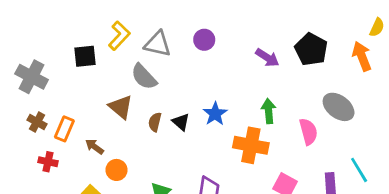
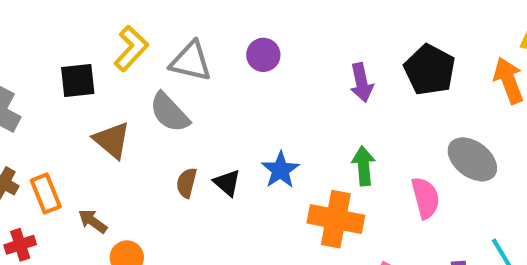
purple arrow: (267, 58) -> (361, 83), turned 45
brown triangle: (121, 107) -> (112, 140), moved
orange rectangle: (64, 129) -> (46, 194), turned -45
red cross: (48, 162) -> (20, 245), turned -30

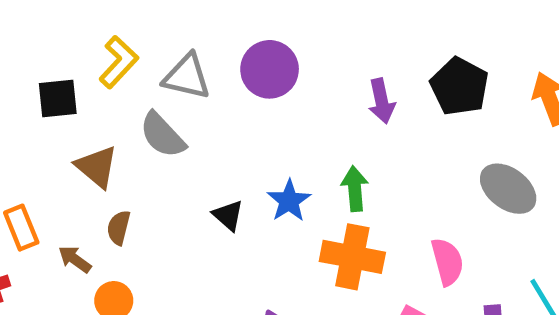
purple circle: (263, 55) -> (270, 69), size x1.5
green arrow: (364, 166) -> (355, 189), moved
brown semicircle: (187, 183) -> (119, 228), moved
pink semicircle: (425, 198) -> (447, 262), moved

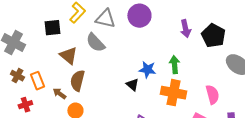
black pentagon: (459, 86) -> (213, 36), moved
blue star: (289, 201) -> (147, 70), turned -30
black triangle: (228, 215) -> (132, 85), moved
brown semicircle: (119, 228) -> (77, 81), size x1.5

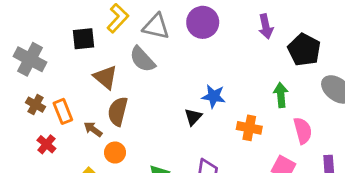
purple arrow: (185, 29) -> (266, 26), moved
green arrow: (174, 65) -> (281, 95), moved
black triangle: (132, 85) -> (193, 117), turned 32
orange cross: (173, 93) -> (249, 128), size x0.7
red cross: (25, 105) -> (46, 144), turned -32

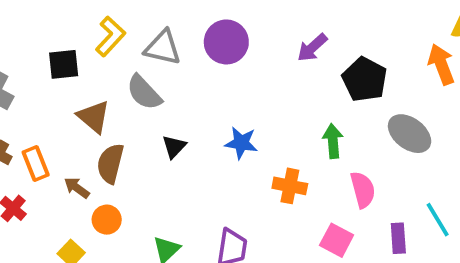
purple arrow: (266, 26) -> (312, 48), turned 60
black triangle: (193, 117) -> (174, 147), moved

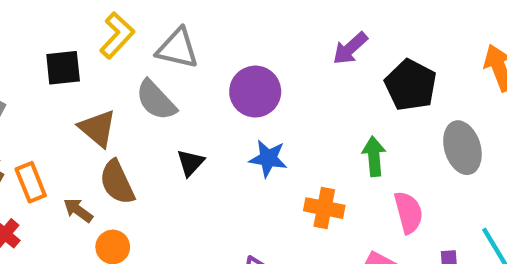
purple circle: (226, 42) -> (255, 92), moved
gray ellipse: (410, 134) -> (462, 148), turned 36
brown semicircle: (110, 163) -> (117, 182), turned -39

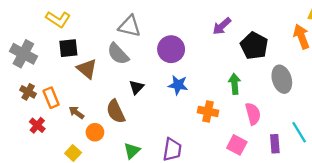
yellow L-shape: (117, 35) -> (58, 19), moved, turned 80
black square: (63, 68) -> (68, 48), moved
brown semicircle: (117, 182) -> (116, 111), moved

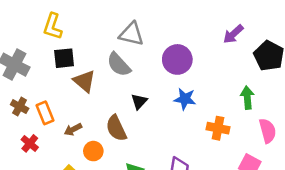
yellow L-shape: (58, 19) -> (53, 26), turned 75
brown arrow: (76, 113) -> (73, 129), turned -63

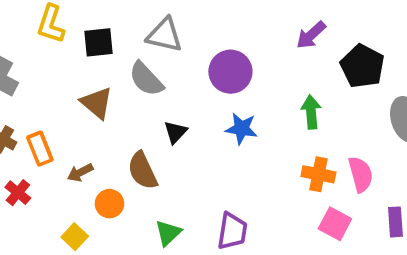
black square: (64, 58) -> (98, 42), moved
green arrow: (247, 98) -> (311, 112), moved
orange cross: (218, 128) -> (318, 174), moved

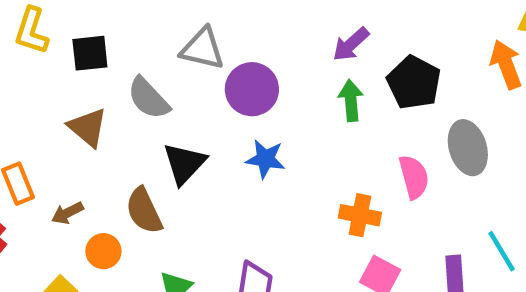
gray triangle: (164, 35) -> (202, 49), moved
green arrow: (311, 112) -> (351, 100), moved
black triangle: (175, 132) -> (184, 163), size x1.5
pink semicircle: (361, 174) -> (414, 177), moved

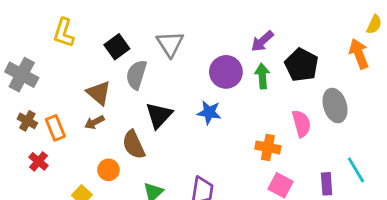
gray triangle: (202, 49) -> (170, 44), turned 44
black square: (90, 53) -> (117, 47), moved, turned -30
purple circle: (252, 89) -> (226, 72), moved
gray semicircle: (148, 98) -> (136, 75), turned 60
brown arrow: (67, 213) -> (94, 122), moved

